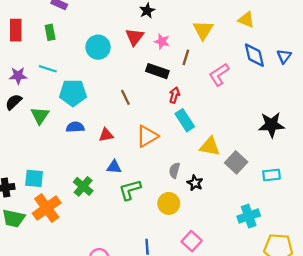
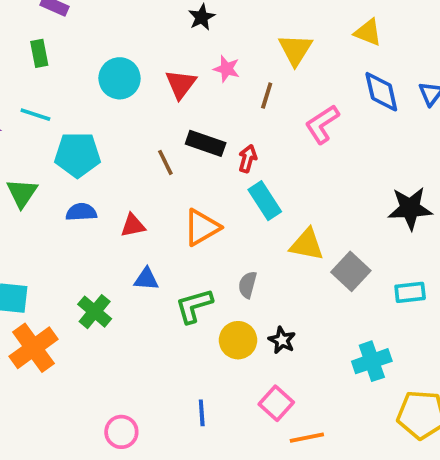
red triangle: (135, 37) -> (181, 84), moved
black rectangle: (157, 71) -> (206, 143), moved
black star: (195, 183) -> (282, 340), moved
green L-shape: (130, 190) -> (194, 306), moved

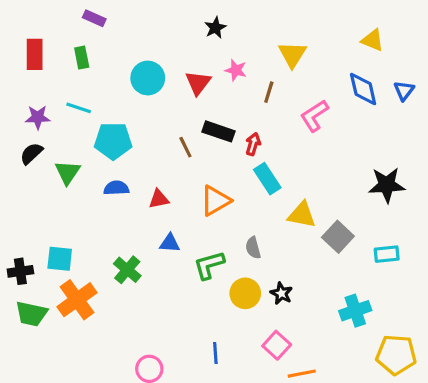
yellow triangle: (368, 32) -> (373, 40), moved
gray semicircle: (248, 285) -> (253, 248), turned -30

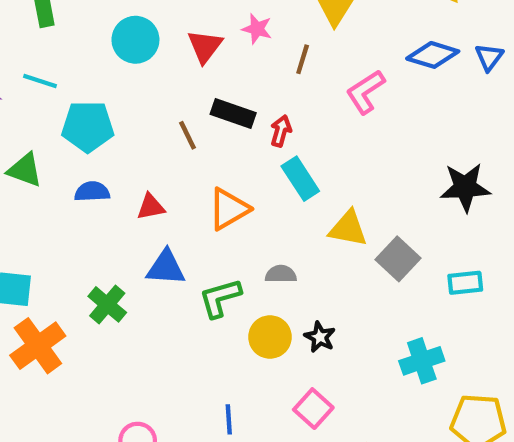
blue diamond: (363, 89) -> (433, 55), turned -60
green triangle: (68, 172) -> (25, 170), turned -44
blue triangle: (170, 243) -> (166, 268), size x1.4
gray semicircle: (253, 248) -> (281, 274), turned 105

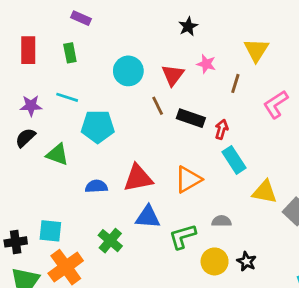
brown line: (188, 135) -> (158, 106), moved
blue semicircle: (92, 192) -> (96, 186), moved
red triangle: (151, 207) -> (138, 178), size x1.6

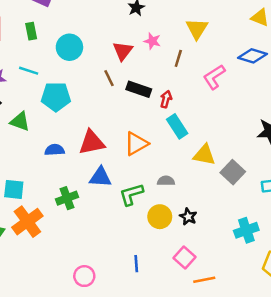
cyan circle: (128, 71) -> (69, 47), moved
green cross: (110, 241) -> (67, 198), turned 30

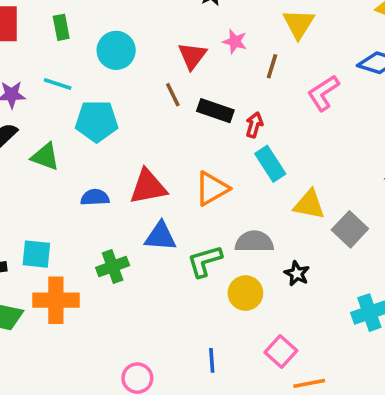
gray semicircle: (166, 181) -> (254, 242), size x1.5
black star: (188, 217) -> (297, 274), moved
orange cross: (27, 222) -> (56, 300), turned 36

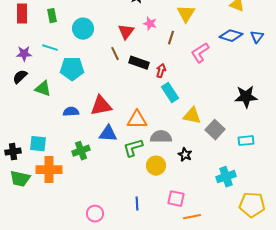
orange triangle: (212, 189) -> (137, 120), moved, turned 30
pink square: (281, 352) -> (176, 199), turned -30

